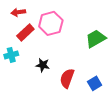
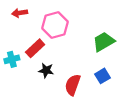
red rectangle: (25, 33) -> (35, 48), moved
blue square: (95, 83) -> (103, 76), moved

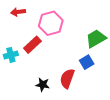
black star: (46, 70) -> (43, 85), moved
blue square: (103, 76) -> (87, 62), moved

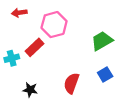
blue square: (87, 62) -> (105, 75), moved
black star: (43, 85) -> (30, 90), moved

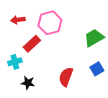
red arrow: (19, 13) -> (18, 20), moved
cyan cross: (12, 58) -> (15, 62), moved

